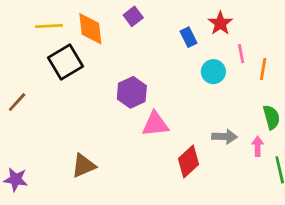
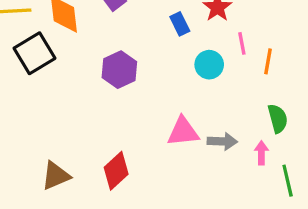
purple hexagon: (132, 92) -> (119, 70), moved
pink triangle: (155, 124) -> (183, 132), moved
red diamond: (189, 161) -> (116, 171), moved

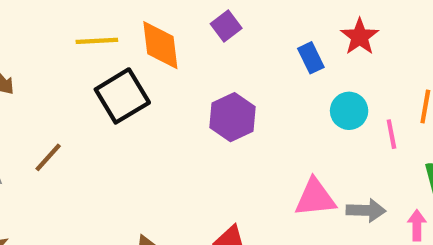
pink line: (242, 43) -> (391, 134), moved

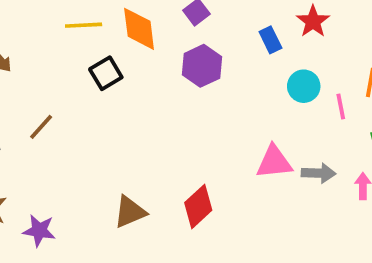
black square: (122, 96) -> (106, 73), size x0.7
purple hexagon: (232, 117) -> (202, 66), moved

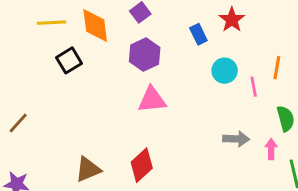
brown line: (41, 127) -> (18, 123), moved
pink triangle: (274, 162) -> (152, 100), moved

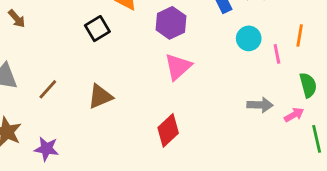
pink triangle: (152, 100) -> (178, 67), turned -36
pink arrow: (271, 149) -> (294, 115), turned 60
brown triangle: (88, 169) -> (100, 96), moved

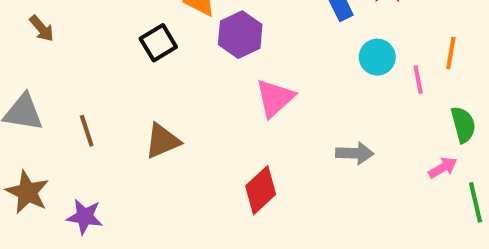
purple hexagon: (171, 23) -> (240, 35), moved
brown line: (48, 89) -> (87, 131), turned -60
gray arrow: (260, 105) -> (355, 153), moved

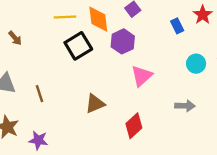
black square: (158, 43) -> (78, 46), size x1.4
cyan circle: (377, 57) -> (196, 64), moved
brown triangle: (162, 141) -> (95, 104), moved

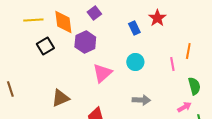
black square: (78, 46) -> (45, 46), size x0.7
cyan circle: (196, 64) -> (135, 62), moved

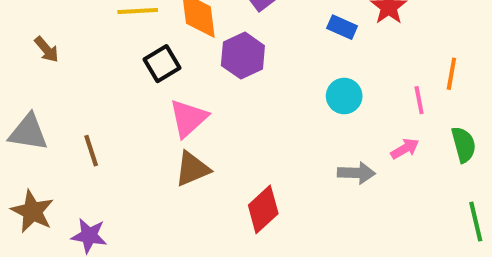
blue rectangle: (134, 28) -> (342, 27), turned -40
pink triangle: (102, 73) -> (188, 118), moved
pink arrow: (184, 107) -> (405, 149), moved

